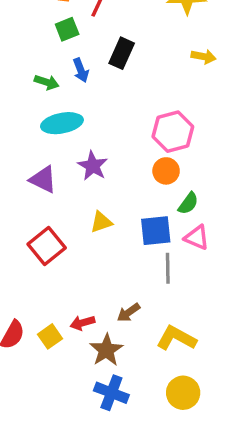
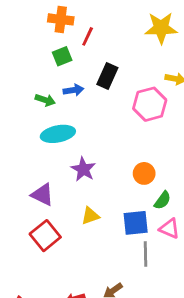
blue arrow: (81, 70) -> (73, 90), turned -78
pink hexagon: (173, 132) -> (150, 104), moved
purple triangle: (43, 179) -> (42, 195), moved

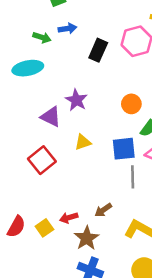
black rectangle: (107, 76) -> (98, 50), moved
cyan ellipse: (58, 134) -> (28, 68), moved
purple triangle: (42, 195) -> (51, 117), moved

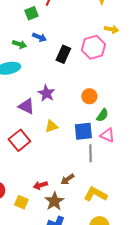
blue arrow: (67, 28) -> (39, 37), turned 32
yellow square: (44, 228) -> (21, 202), moved, turned -32

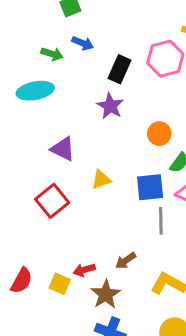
purple star: (46, 93) -> (110, 106), moved
yellow square: (21, 202) -> (60, 284), moved

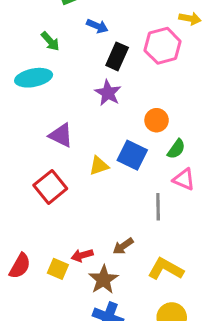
blue arrow: (83, 43) -> (97, 26), moved
green arrow: (52, 54) -> (50, 41), turned 30
blue square: (150, 187) -> (132, 155), moved, turned 32

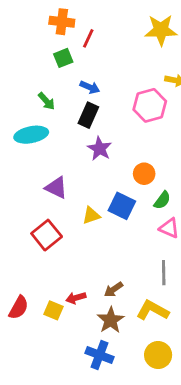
black rectangle: (117, 56) -> (88, 115), moved
gray line: (158, 207) -> (164, 273), moved
brown star: (103, 280) -> (111, 320), moved

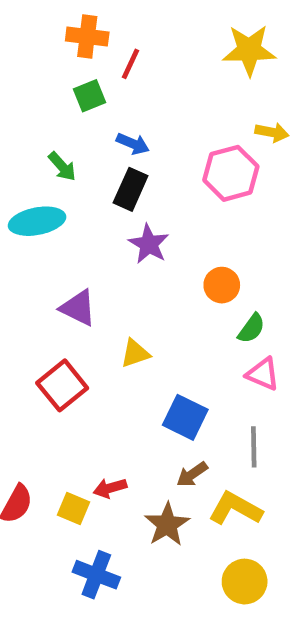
blue square: (122, 206) -> (185, 417), moved
brown arrow: (113, 289) -> (192, 474), moved
blue cross: (100, 355) -> (96, 575), moved

